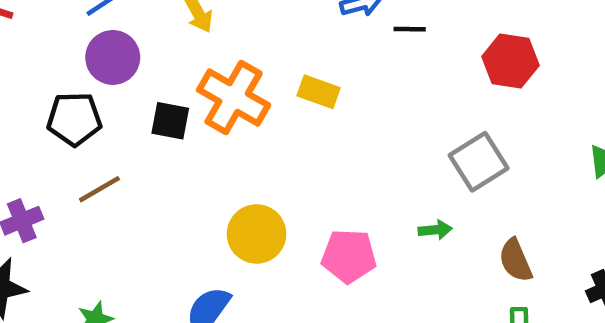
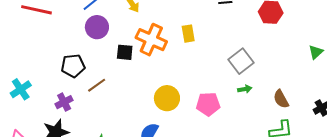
yellow rectangle: (319, 92) -> (188, 34), turned 66
black pentagon: (74, 119) -> (73, 66), moved
gray square: (479, 162) -> (241, 61), moved

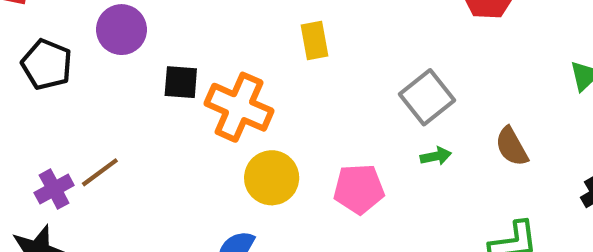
orange cross: (151, 40) -> (239, 107), moved
black pentagon: (73, 66) -> (47, 64), moved, turned 30
brown line: (97, 85) -> (100, 172), moved
brown semicircle: (281, 99) -> (512, 147), moved

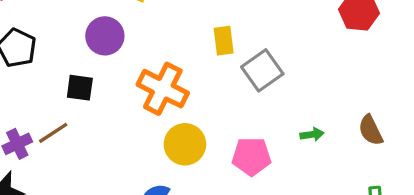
purple circle: (121, 30) -> (105, 36), moved
black square: (181, 82) -> (80, 88), moved
gray square: (427, 97) -> (262, 70), moved

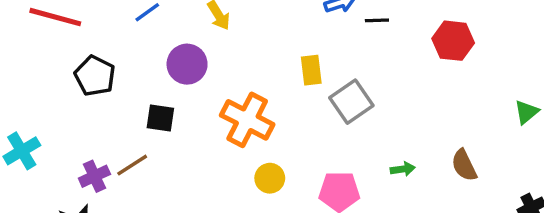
yellow circle: (185, 144) -> (270, 178), size x0.7

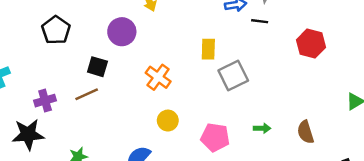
orange cross: (247, 120) -> (158, 77), size x0.7
brown line: (132, 165) -> (87, 94), moved

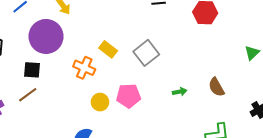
purple circle: (122, 32) -> (46, 36), size x1.4
yellow rectangle: (208, 49) -> (108, 49), moved, turned -42
pink pentagon: (215, 137) -> (128, 96), moved

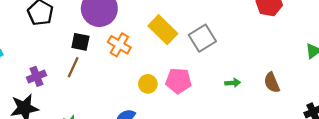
yellow rectangle: (108, 49) -> (163, 30), size x1.5
orange cross: (84, 68) -> (119, 45), moved
brown line: (28, 95) -> (73, 67), turned -36

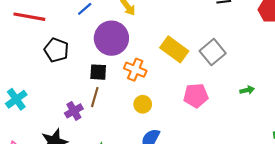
purple cross: (37, 76) -> (74, 111), moved
yellow circle: (148, 84) -> (143, 104), moved

